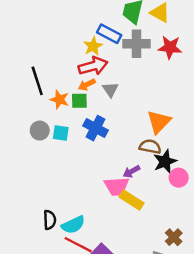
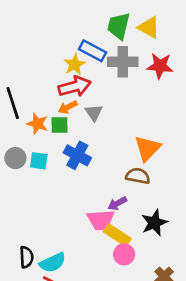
black star: (165, 162) -> (154, 223), moved
pink circle: (179, 178) -> (124, 254), moved

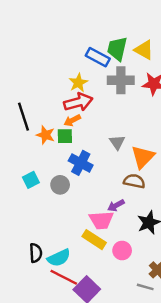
blue rectangle: (92, 51) -> (98, 57), moved
gray triangle: (94, 113) -> (117, 142), moved
gray circle: (15, 158) -> (60, 185), moved
cyan square: (39, 161) -> (31, 180), moved, turned -35
yellow rectangle: (117, 235) -> (94, 240), moved

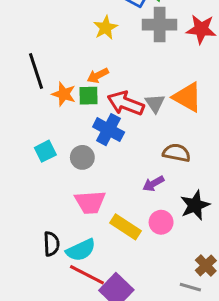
red arrow: (78, 102) -> (126, 103), moved, turned -144
orange triangle: (143, 157) -> (187, 97), moved, turned -45
pink trapezoid: (101, 220) -> (90, 202), moved
pink circle: (122, 250) -> (161, 222), moved

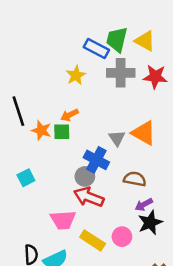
red arrow: (126, 103) -> (89, 197), moved
blue cross: (109, 130) -> (96, 160), moved
gray circle: (82, 157) -> (85, 176), moved
purple arrow: (153, 184) -> (144, 205), moved

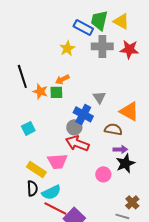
orange triangle: (144, 133) -> (129, 111), moved
purple arrow: (144, 205) -> (120, 149), turned -152
yellow rectangle: (93, 240) -> (36, 169), moved

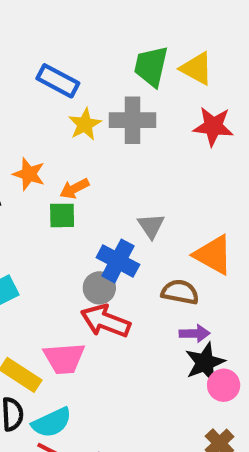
blue rectangle: (83, 27) -> (58, 81), moved
gray cross: (102, 46) -> (132, 120), moved
orange star: (40, 91) -> (29, 174), moved
pink circle: (103, 174) -> (224, 385), moved

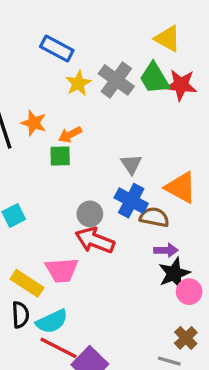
green trapezoid: (151, 66) -> (154, 78), moved, turned -44
gray cross: (132, 120) -> (116, 80), turned 36
blue cross: (118, 261) -> (131, 201), moved

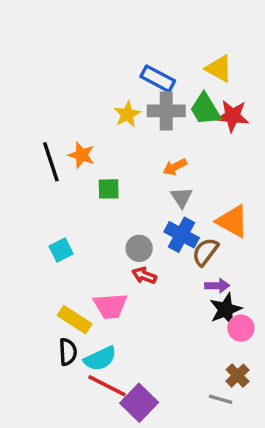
blue rectangle: (57, 49) -> (158, 79), moved
gray cross: (116, 80) -> (166, 111), turned -36
orange arrow: (70, 135) -> (175, 167), moved
brown semicircle: (154, 217) -> (205, 252), turned -64
red arrow: (95, 240) -> (144, 275), size x0.6

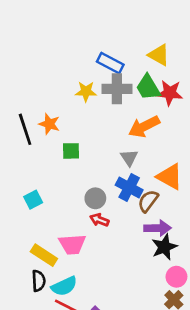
yellow star: (127, 114) -> (86, 91), turned 30
orange arrow: (175, 167) -> (144, 127), moved, size x1.6
purple arrow: (217, 286) -> (158, 228), size x1.4
pink circle: (241, 328) -> (176, 277), moved

